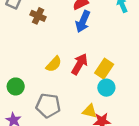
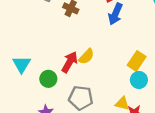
red arrow: (80, 64) -> (70, 62), moved

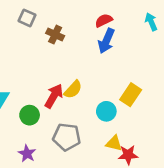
cyan circle: (139, 80) -> (106, 111), moved

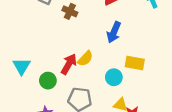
blue arrow: (106, 41) -> (114, 32), moved
yellow rectangle: (131, 95) -> (135, 63), turned 66

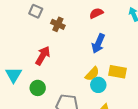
yellow semicircle: (85, 59) -> (92, 74), moved
red arrow: (69, 64) -> (43, 56), moved

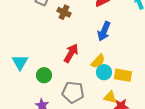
red arrow: (43, 56) -> (71, 53), moved
yellow rectangle: (117, 72) -> (123, 75), moved

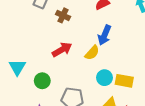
red arrow: (71, 53) -> (62, 50), moved, turned 30
yellow semicircle: (98, 61) -> (92, 53), moved

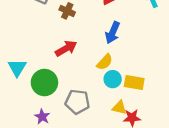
yellow semicircle: (92, 53) -> (105, 62), moved
green circle: (42, 81) -> (44, 83), size x1.5

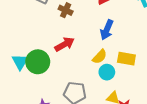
green circle: (44, 83) -> (38, 62), moved
yellow rectangle: (134, 83) -> (126, 59), moved

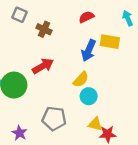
yellow rectangle: (126, 59) -> (110, 42), moved

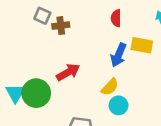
red semicircle: (86, 17) -> (116, 18), turned -64
brown cross: (44, 29) -> (61, 26), moved, turned -32

